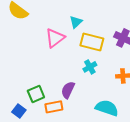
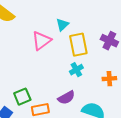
yellow rectangle: (92, 42) -> (78, 45), turned 65
purple semicircle: (68, 90) -> (66, 98), moved, turned -144

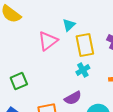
green square: (22, 97) -> (19, 81), moved

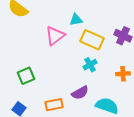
cyan triangle: (69, 25) -> (76, 20), turned 32
yellow rectangle: (85, 45) -> (92, 40), turned -55

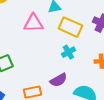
pink triangle: (55, 36) -> (33, 23), turned 35

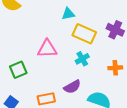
pink triangle: (33, 23) -> (47, 49), moved

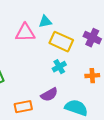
pink triangle: (47, 49) -> (25, 33), moved

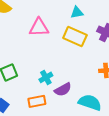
cyan triangle: (45, 22) -> (77, 12), moved
cyan cross: (59, 67) -> (46, 77), moved

